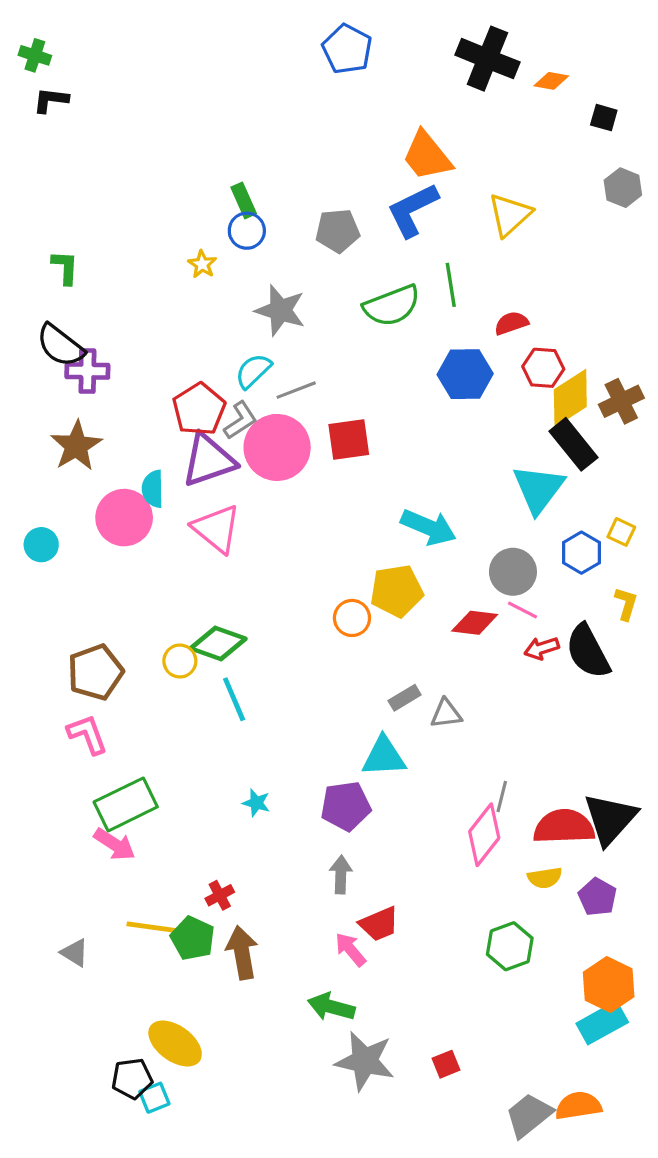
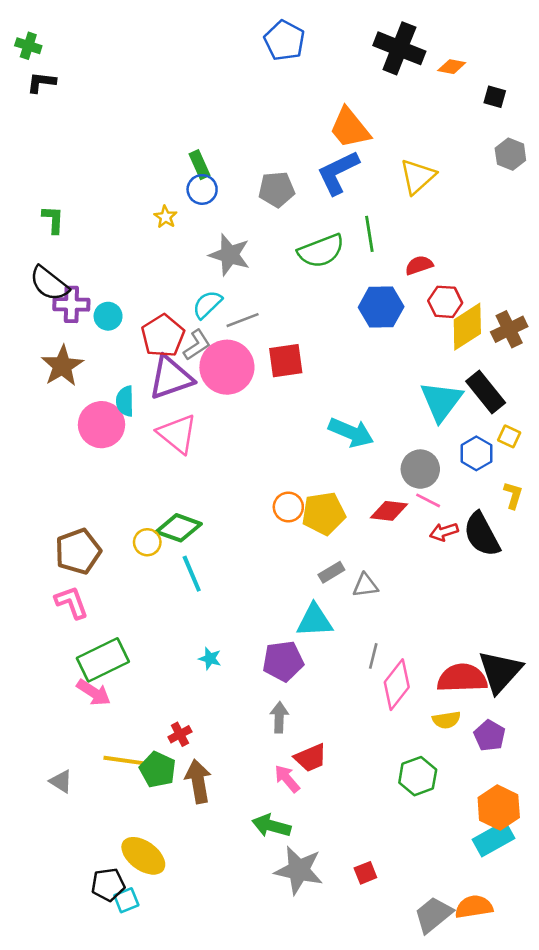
black rectangle: (574, 444) -> (486, 392), moved
cyan circle: (41, 545) -> (108, 316), moved
yellow pentagon: (397, 591) -> (324, 513), moved
gray line: (502, 796) -> (373, 656), moved

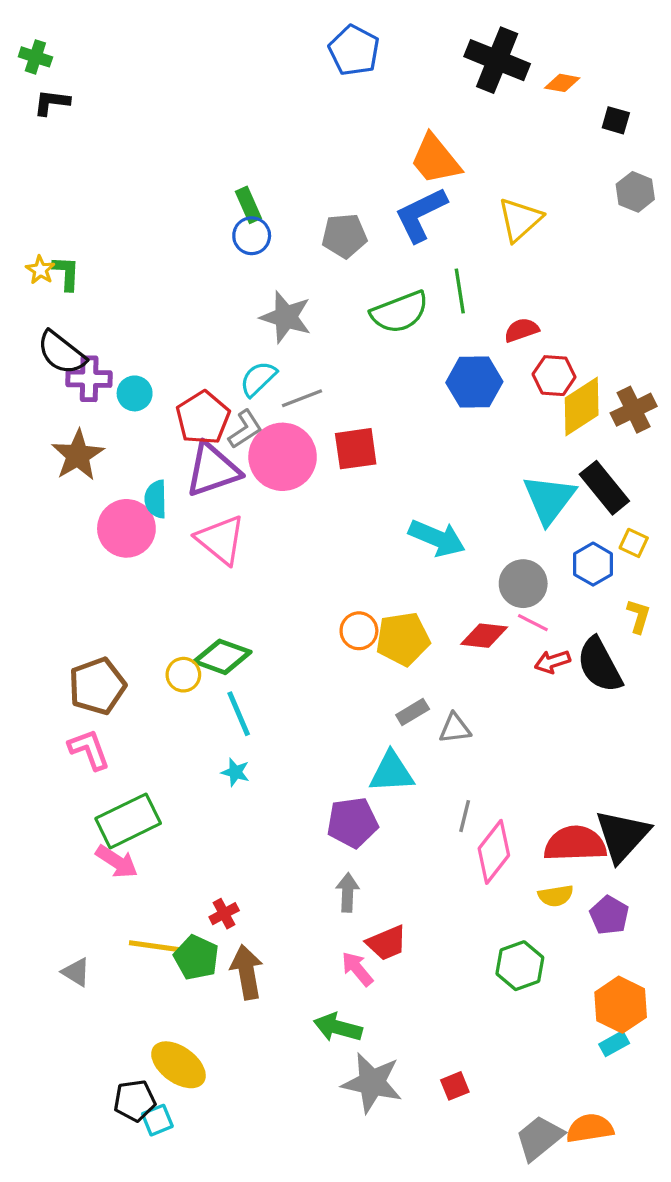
yellow star: (166, 217) -> (40, 270), moved
cyan star: (210, 659) -> (235, 772), moved
cyan rectangle: (493, 839) -> (614, 1044), size x0.6

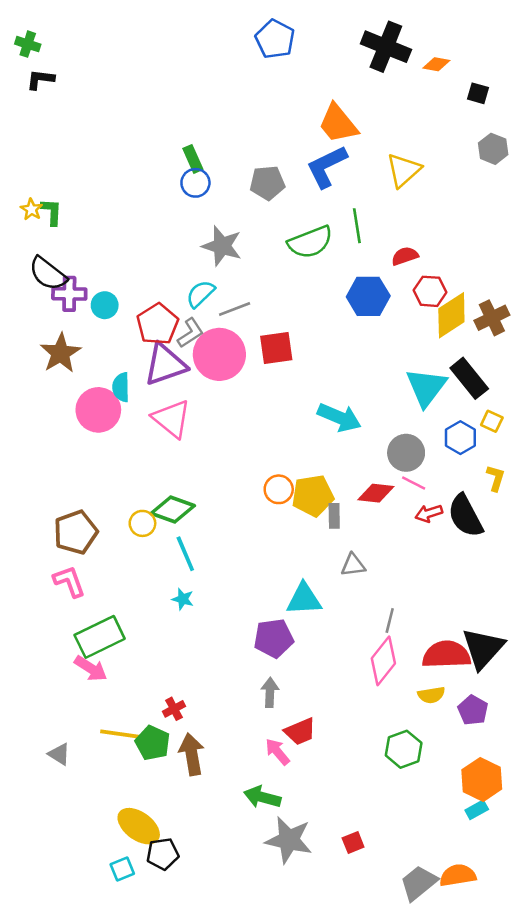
gray rectangle: (413, 712) -> (334, 516), moved, turned -60
gray line: (465, 816) -> (390, 621), moved
black pentagon: (135, 1101) -> (163, 854), moved

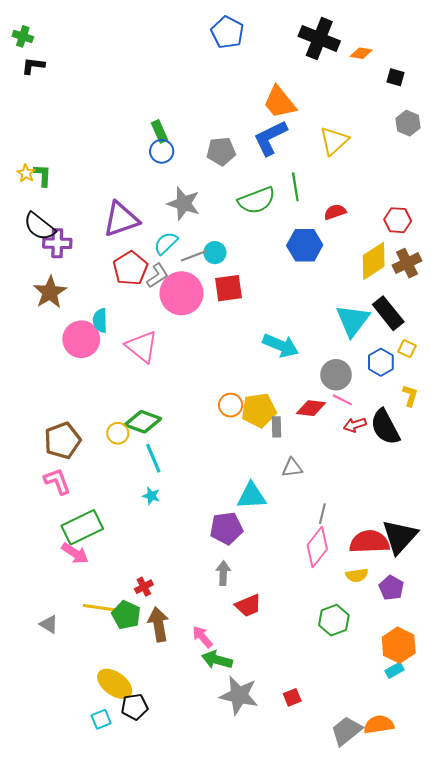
red hexagon: (430, 291) -> (398, 220), moved
cyan circle: (105, 305) -> (215, 253), moved
purple triangle: (165, 364) -> (121, 219), moved
pink arrow: (277, 752) -> (202, 637), moved

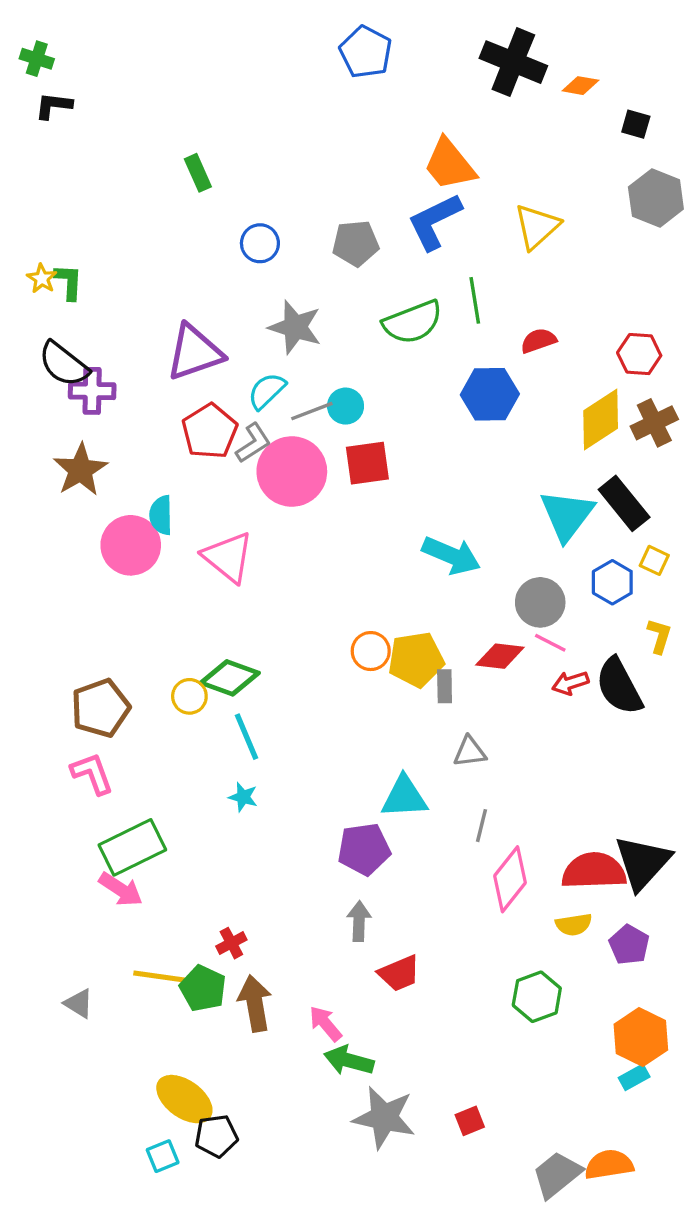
gray hexagon: (408, 123) -> (656, 198), size x1.4
green rectangle: (160, 131) -> (198, 173), moved
gray line: (322, 514) -> (481, 826), moved

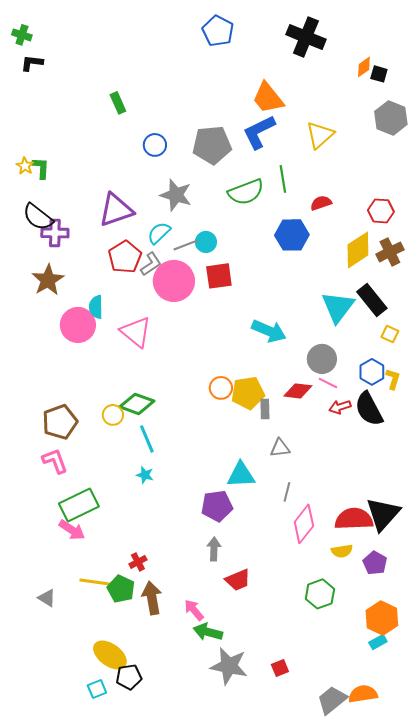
orange diamond: (580, 86) -> (364, 67), moved, turned -45
gray pentagon: (356, 243) -> (212, 145), size x1.4
blue hexagon: (612, 582) -> (372, 372), moved

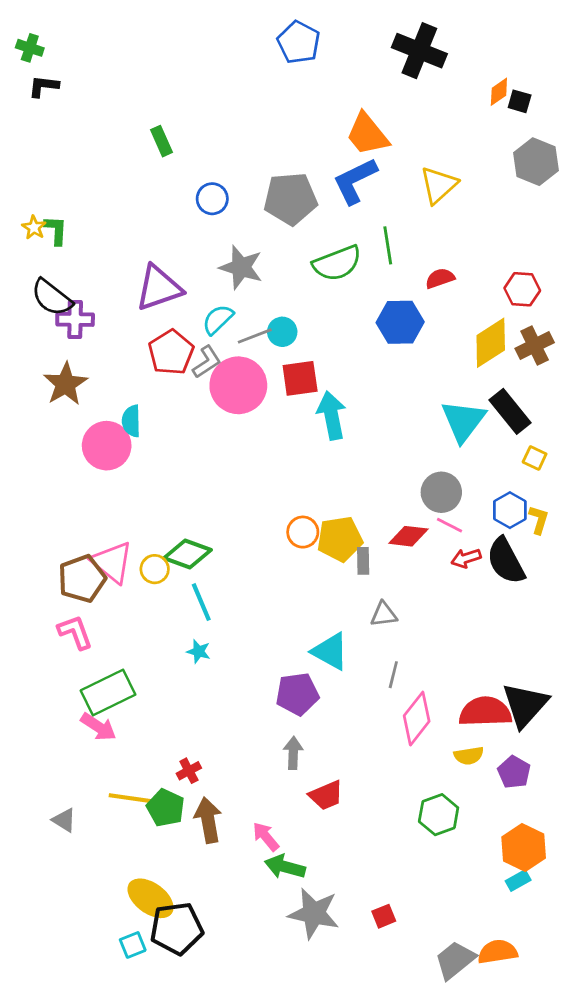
cyan arrow: (269, 331) -> (332, 415), moved, turned -124
pink triangle: (136, 332) -> (112, 562), moved
cyan triangle: (241, 475) -> (330, 651), turned 32
black pentagon: (129, 677) -> (177, 928), size x1.5

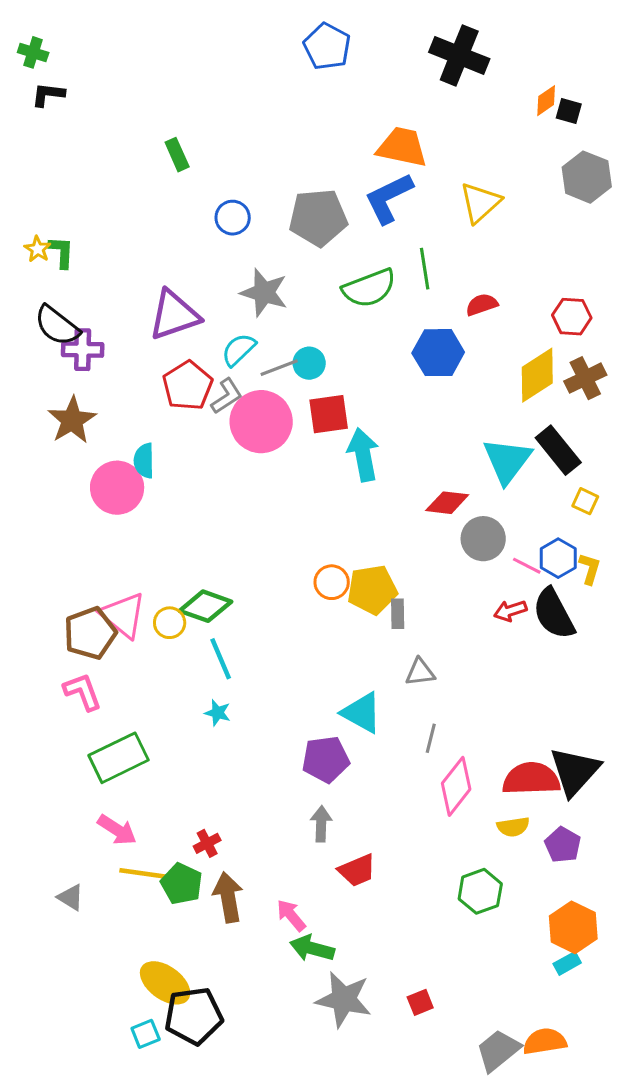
orange trapezoid: (367, 134) -> (402, 147), turned 141
pink line: (450, 525) -> (527, 566), moved
red diamond: (408, 536) -> (447, 503), moved
pink arrow: (98, 727) -> (117, 830), moved

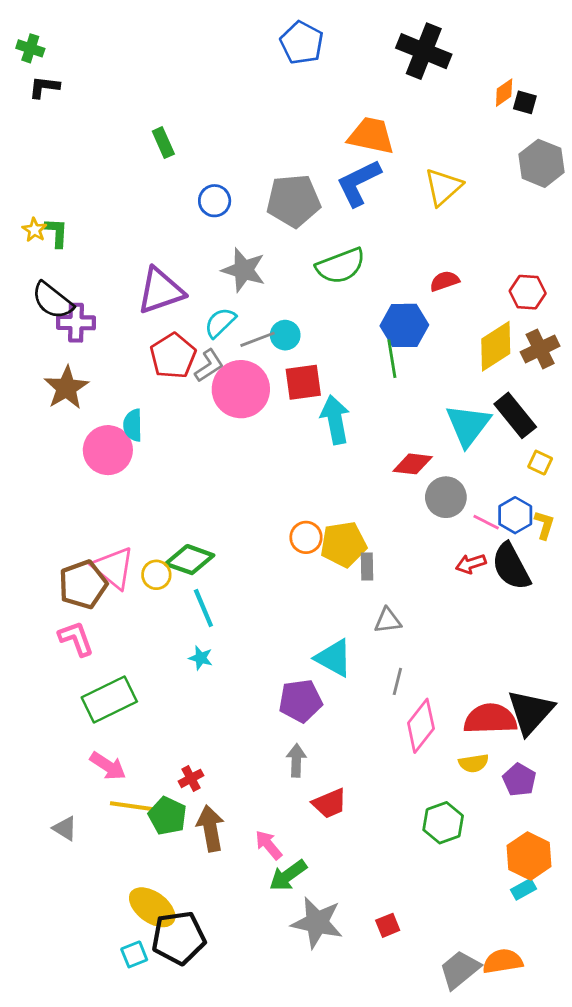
green line: (425, 269) -> (392, 359), moved
green arrow: (312, 948) -> (288, 875), turned -51

